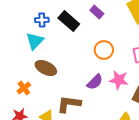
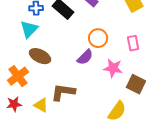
purple semicircle: (95, 82) -> (85, 57), moved
orange cross: (24, 88) -> (18, 76), size x1.5

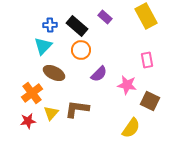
orange circle: (98, 38) -> (81, 50), moved
yellow triangle: (41, 105) -> (51, 113), moved, turned 42

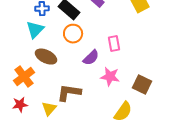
pink rectangle: (147, 60) -> (114, 44), moved
pink star: (127, 85) -> (110, 77), moved
yellow triangle: (51, 113) -> (49, 109), moved

